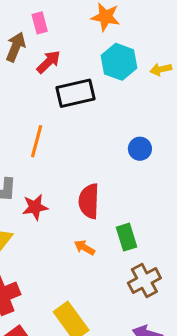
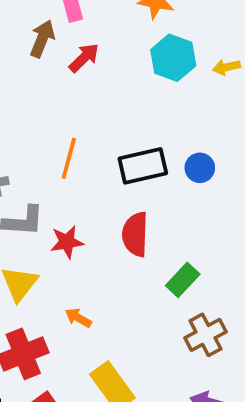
black rectangle: (76, 93) -> (143, 166), moved
green rectangle: (126, 237) -> (183, 280), turned 60
orange arrow: (85, 248) -> (78, 318), moved

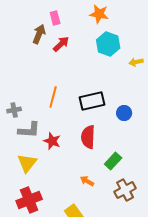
yellow arrow: (226, 67) -> (136, 62), moved
blue circle: (200, 168) -> (124, 113), moved
red star: (67, 242) -> (52, 141), turned 30
orange arrow: (78, 318) -> (87, 181), moved

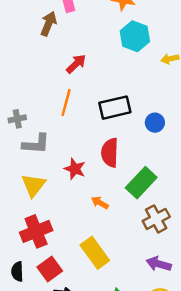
red arrow: (61, 44) -> (76, 64), moved
red star: (52, 141) -> (75, 169), moved
green rectangle: (113, 161) -> (141, 183), size x1.4
orange arrow: (87, 181) -> (100, 203), moved

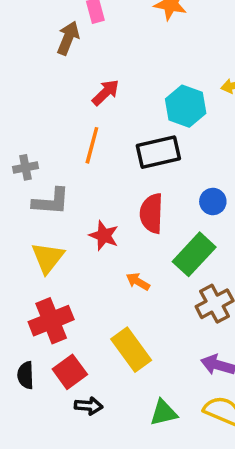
cyan hexagon: (135, 36) -> (186, 106), moved
blue circle: (155, 123) -> (213, 201), moved

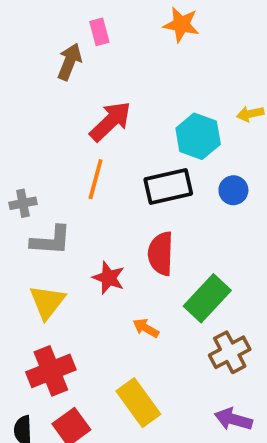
red arrow: (106, 93) -> (110, 121), size x1.4
blue circle: (213, 201) -> (233, 190), moved

